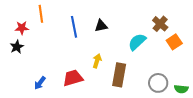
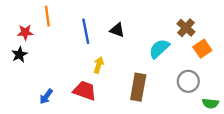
black triangle: (101, 26) -> (117, 30), turned 32
yellow arrow: (97, 61) -> (99, 65), moved
red trapezoid: (73, 78) -> (85, 91), turned 35
gray circle: (158, 83) -> (188, 81), moved

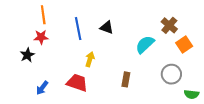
red star: (25, 32) -> (41, 37), moved
black star: (19, 55) -> (27, 55), moved
brown rectangle: (138, 87) -> (126, 79), size x0.6

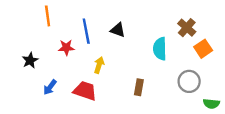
red star: (41, 37) -> (66, 48), moved
cyan semicircle: (145, 44) -> (160, 49), turned -48
blue arrow: (42, 88) -> (50, 87), moved

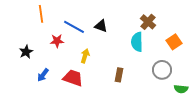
brown cross: (187, 28) -> (148, 22), moved
blue line: (86, 31) -> (74, 27), turned -50

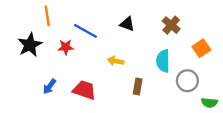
black triangle: (101, 26) -> (127, 24), moved
cyan semicircle: (137, 42) -> (163, 61), moved
black star: (26, 52) -> (30, 45), moved, size x1.5
yellow arrow: (85, 56) -> (116, 61), moved, turned -96

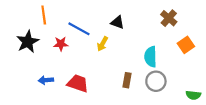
brown cross: (171, 25) -> (169, 18), moved
yellow arrow: (116, 61) -> (102, 44), moved, turned -72
gray circle: (187, 81) -> (156, 81), moved
blue arrow: (50, 86) -> (46, 80), turned 48

